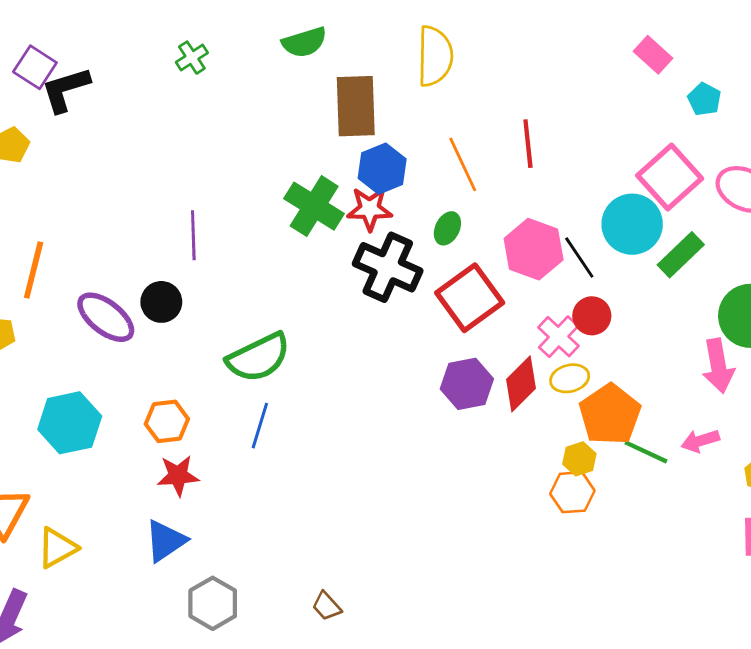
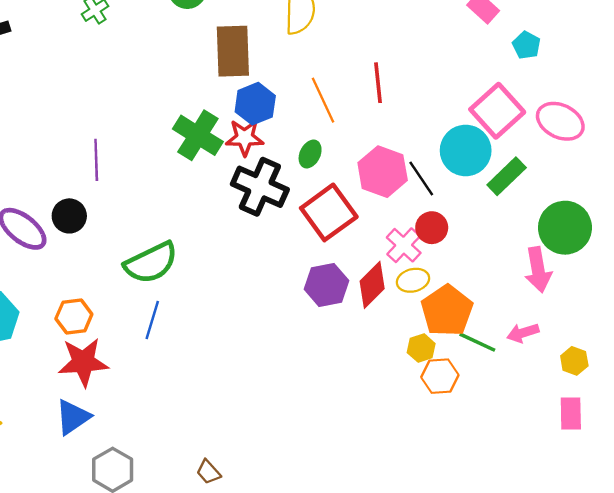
red star: (178, 476) -> (83, 362), size x1.4
orange hexagon: (572, 492) -> (440, 376), moved

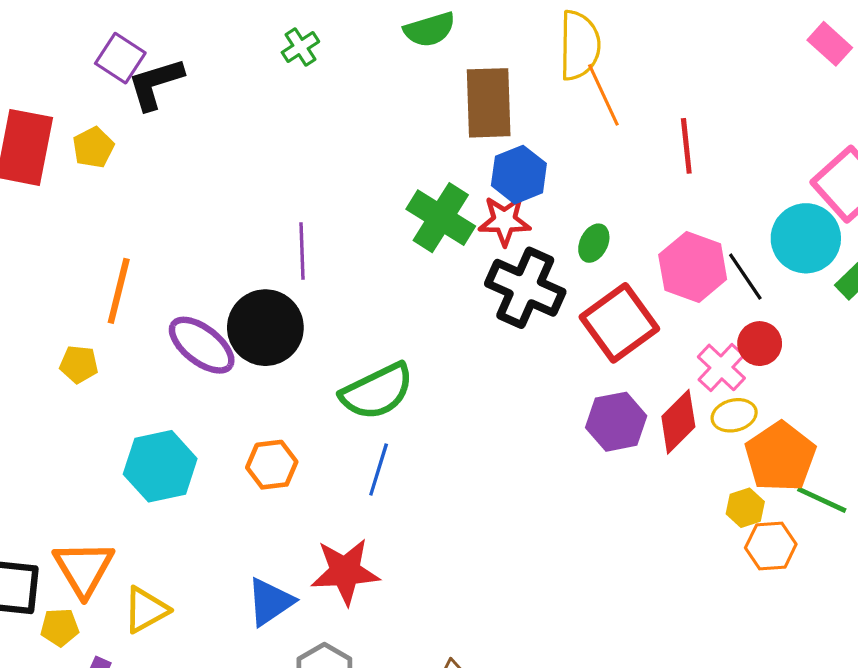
orange line: (323, 100) -> (603, 95), moved
black circle: (69, 216) -> (265, 328), size x1.6
red star: (83, 362) -> (345, 572), moved

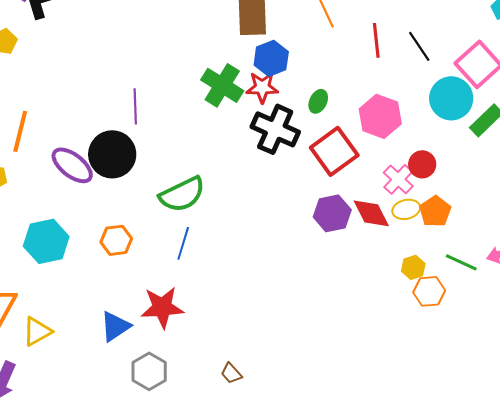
black line: (745, 277) -> (419, 46), moved
red diamond: (678, 422) -> (371, 213), turned -72
orange pentagon: (780, 457) -> (435, 211), moved, size x0.7

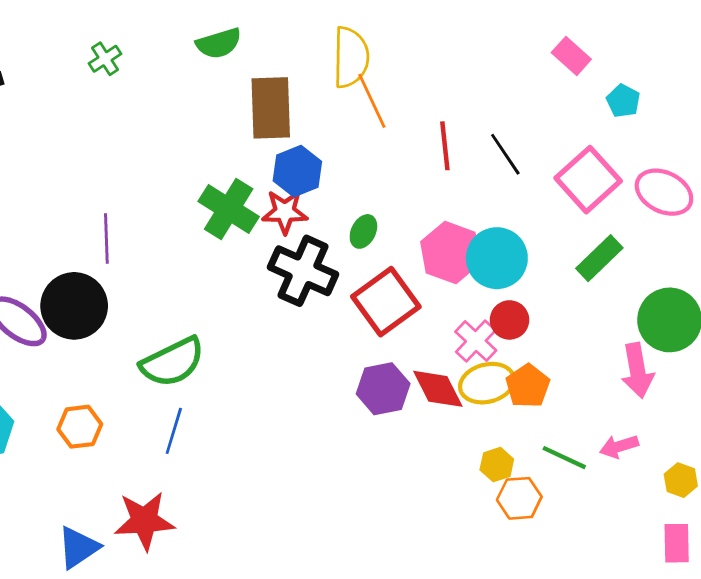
cyan circle: (451, 98) -> (497, 258), moved
yellow ellipse: (406, 209) -> (487, 383), size x1.4

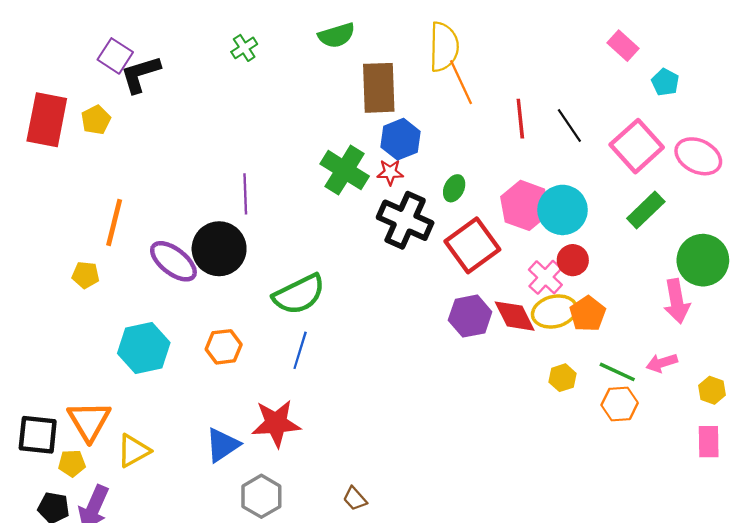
red star: (285, 212) -> (390, 172), size x0.7
orange hexagon: (519, 498) -> (620, 404), moved

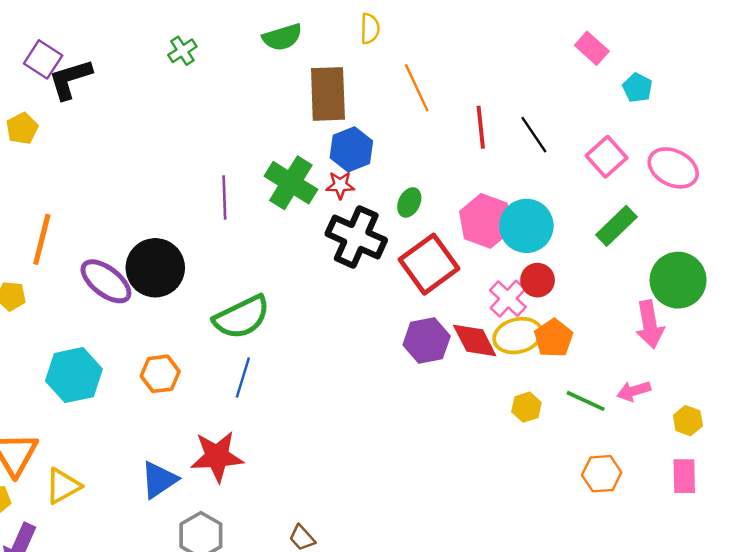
yellow semicircle: (444, 47) -> (370, 29), moved, size x0.6
pink square: (637, 146) -> (607, 157), size x0.7
purple line: (245, 194) -> (224, 197), moved
orange hexagon: (620, 404) -> (602, 474), moved

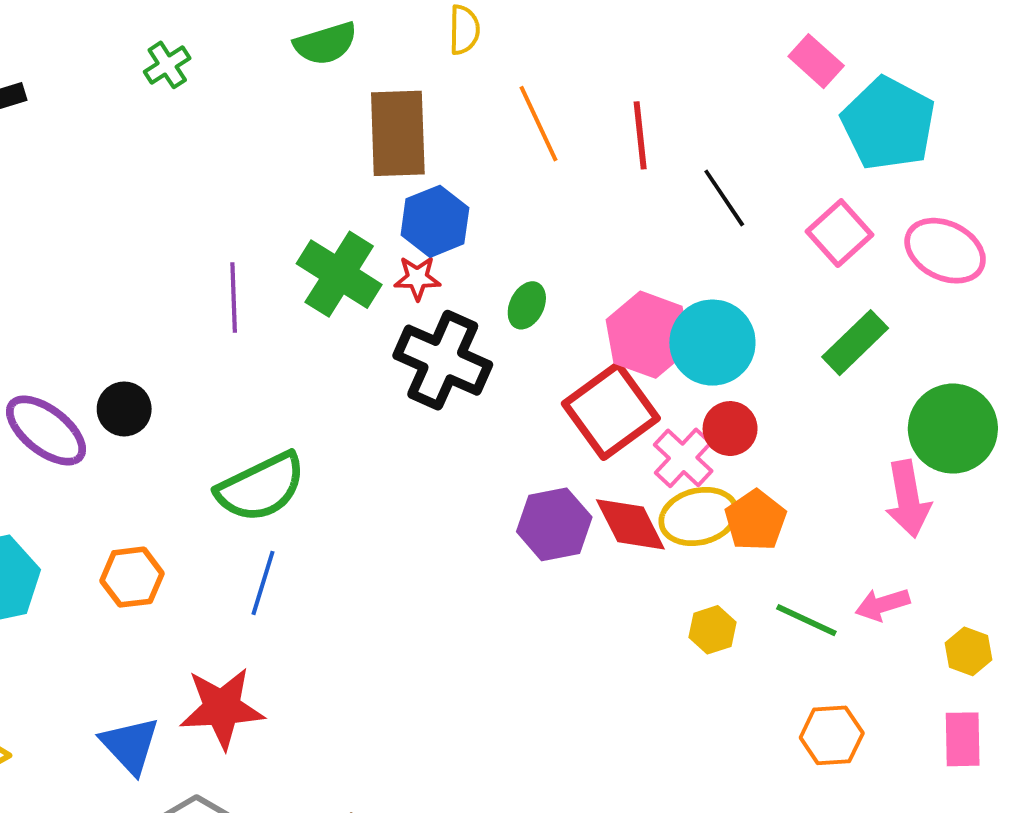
cyan pentagon: (637, 88) -> (888, 124), size x2.0
red line: (481, 127) -> (640, 135), moved
red square: (429, 264) -> (611, 411), moved
black circle: (155, 268) -> (124, 409), size x0.6
blue triangle: (159, 480) -> (130, 745), turned -39

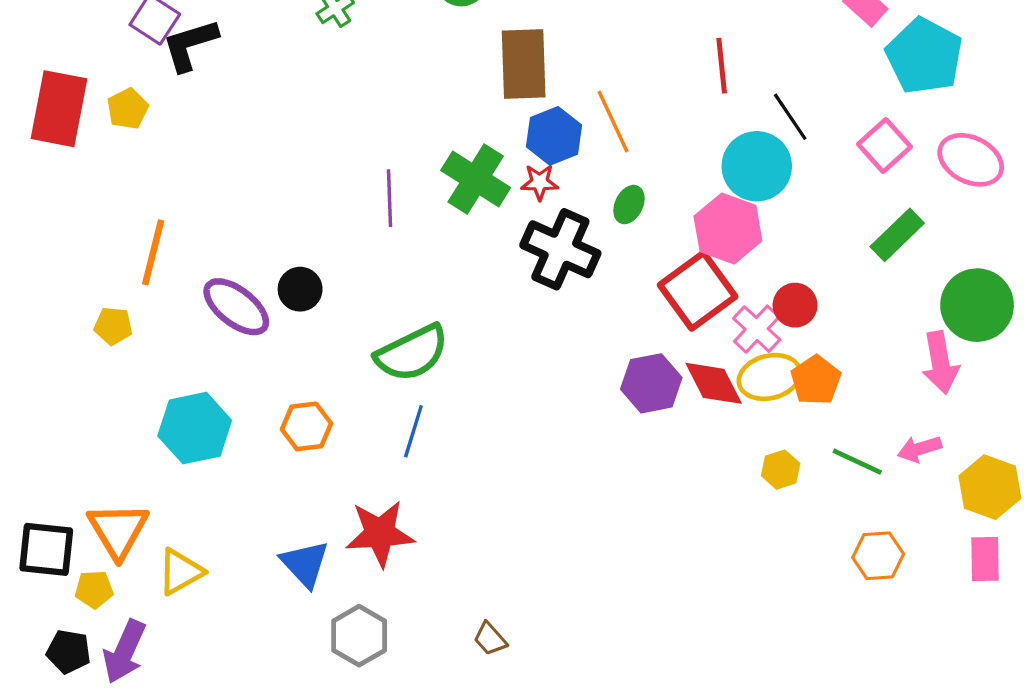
orange line: (539, 124) -> (613, 122), moved
cyan circle: (712, 343) -> (757, 166), moved
yellow hexagon: (969, 651) -> (990, 487), size x1.6

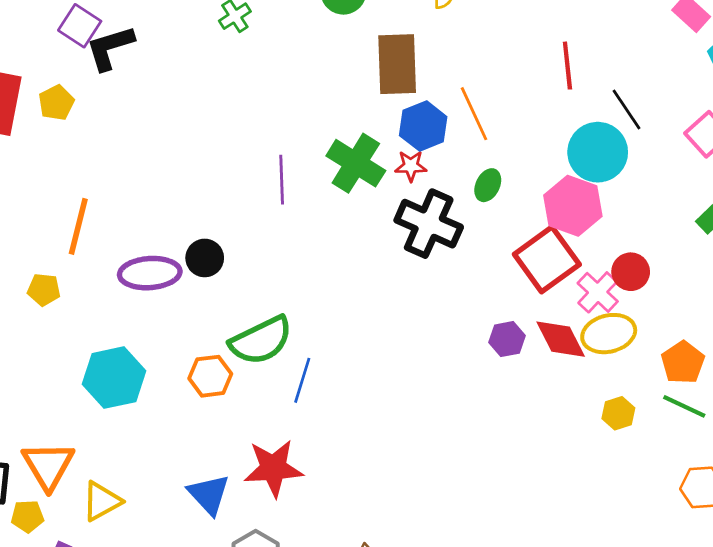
purple ellipse: (236, 307) -> (150, 273), turned -42
green semicircle: (412, 353) -> (261, 340), moved
orange pentagon: (816, 380) -> (683, 362), moved
purple hexagon: (651, 383) -> (507, 339), size x0.7

